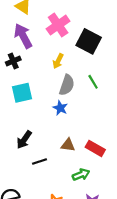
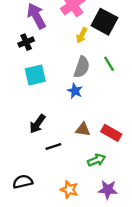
yellow arrow: (58, 61) -> (82, 35), moved

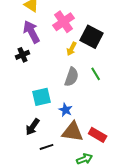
cyan square: (35, 75) -> (42, 97), moved
blue star: (75, 91) -> (66, 110), moved
brown triangle: (83, 129) -> (73, 132), size x1.6

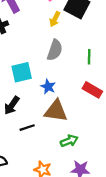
green line: (96, 74) -> (89, 57), moved, turned 32
red rectangle: (98, 135) -> (92, 90), moved

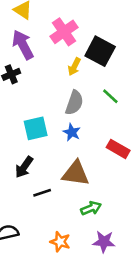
green line: (89, 57) -> (110, 96), moved, turned -48
blue star: (48, 87) -> (72, 132), moved

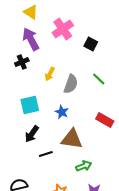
black square: (100, 51) -> (91, 44), size x0.6
yellow arrow: (74, 67) -> (50, 74), moved
cyan square: (36, 128) -> (30, 105), moved
blue star: (72, 132) -> (62, 112), moved

